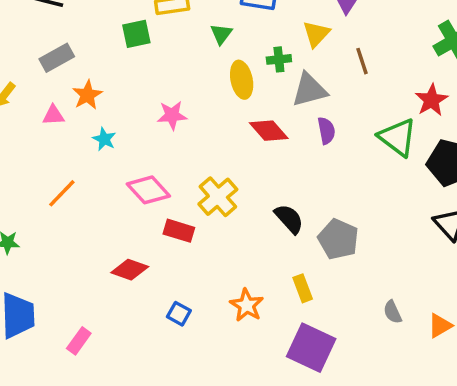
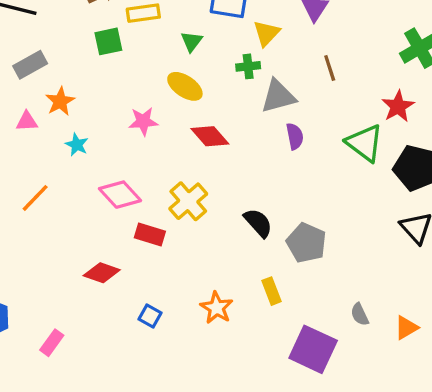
yellow triangle: (316, 34) -> (266, 33), moved
yellow ellipse: (242, 80) -> (185, 86), moved, turned -44
red diamond: (269, 131) -> (210, 136), moved
purple square: (311, 348) -> (313, 349), moved

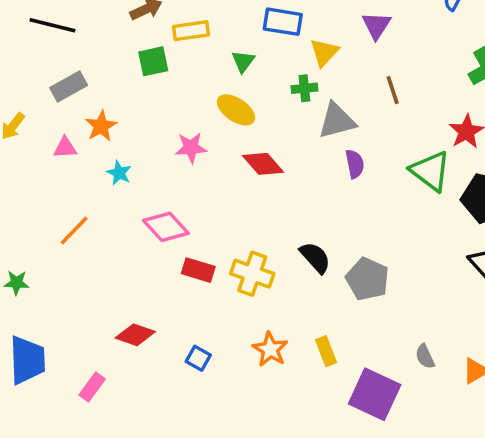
yellow cross: (188, 201) -> (252, 274), moved, turned -30
red diamond: (102, 273) -> (135, 335), moved
yellow rectangle: (271, 291) -> (326, 351), moved

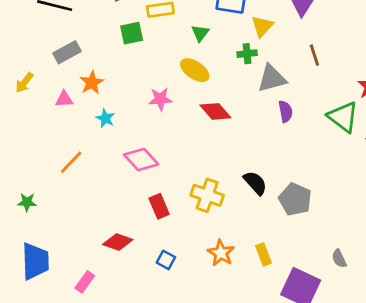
red rectangle: (198, 270) -> (159, 206), moved, turned 50

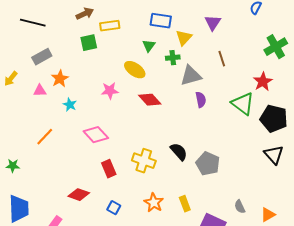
green triangle: (200, 33) -> (149, 46), moved

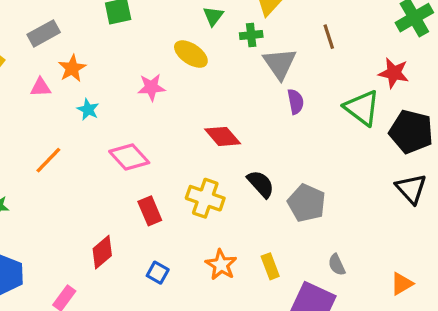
gray triangle: (191, 76) -> (280, 64), turned -50
red star: (263, 82) -> (394, 73), turned -30
red diamond: (150, 100) -> (223, 136), moved
red diamond: (79, 195) -> (102, 252), turned -60
gray semicircle: (240, 207) -> (337, 265), moved

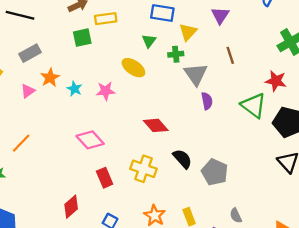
pink triangle: (40, 87) -> (28, 91), turned -32
cyan star: (88, 109) -> (75, 89), moved
orange line: (48, 160) -> (21, 143), moved

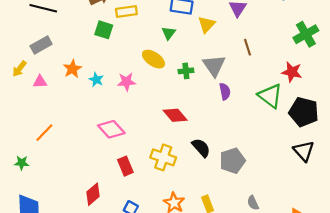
green square: (82, 38) -> (104, 30), turned 30
gray rectangle: (30, 53) -> (41, 45), moved
green cross: (176, 54) -> (186, 71), moved
pink triangle: (28, 91) -> (40, 82), moved, turned 32
gray pentagon: (215, 172) -> (232, 161), turned 30

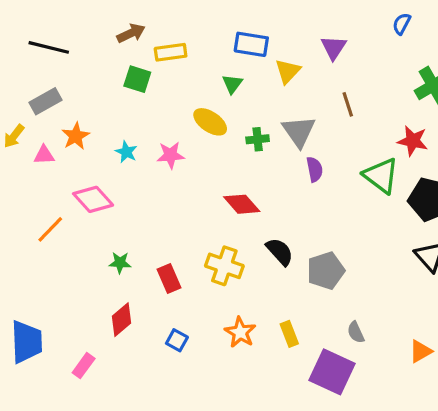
orange star: (72, 69) -> (76, 136), moved
pink diamond: (111, 129) -> (93, 199), moved
green star: (22, 163) -> (120, 263), moved

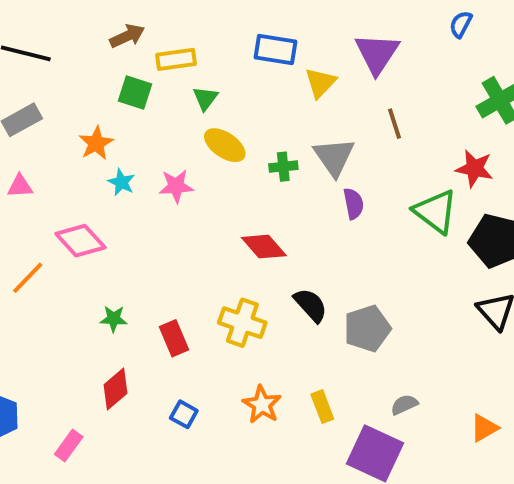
purple triangle: (334, 47) -> (377, 53), size x1.4
green triangle: (232, 84) -> (205, 98), moved
orange star: (76, 136) -> (96, 143), moved
gray semicircle: (356, 332) -> (404, 405), turned 90

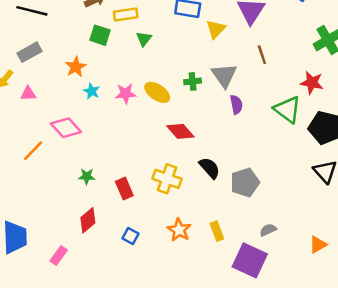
yellow ellipse: (225, 145) -> (157, 92), moved

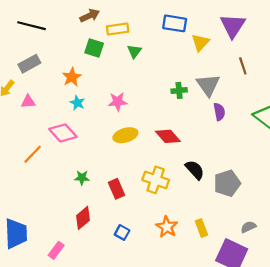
cyan star: (92, 91) -> (77, 103), moved
yellow ellipse: (157, 92) -> (125, 135), moved, turned -50

